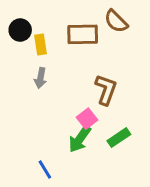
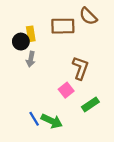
black circle: (20, 30) -> (21, 42), moved
green arrow: (80, 139) -> (52, 121), moved, turned -100
blue line: (45, 170) -> (34, 119), moved

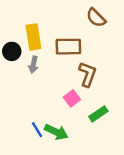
brown rectangle: (63, 26) -> (68, 47), moved
yellow rectangle: (31, 34) -> (33, 37), size x1.5
black circle: (21, 42) -> (12, 51), moved

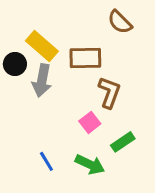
yellow rectangle: (33, 37) -> (42, 46), turned -40
gray arrow: (33, 65) -> (42, 80), size x1.5
green arrow: (56, 132) -> (90, 164), moved

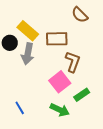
pink square: (90, 122) -> (60, 82), size x1.5
blue line: (46, 161) -> (20, 108), moved

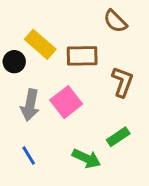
gray arrow: (28, 54) -> (30, 105), moved
brown L-shape: (73, 62) -> (122, 82), moved
pink square: (60, 82) -> (66, 102), moved

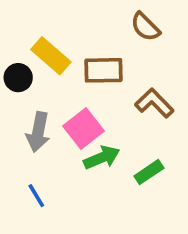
brown L-shape: (122, 82) -> (154, 103), turned -64
green arrow: (86, 158) -> (102, 158), moved, turned -48

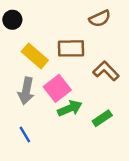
brown semicircle: (145, 27) -> (100, 18), turned -70
yellow rectangle: (51, 56) -> (35, 56), moved
black circle: (18, 78) -> (12, 20), moved

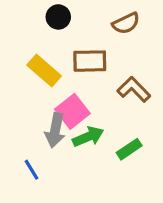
black circle: (12, 20) -> (58, 17), moved
gray arrow: (26, 91) -> (55, 130), moved

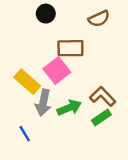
yellow rectangle: (44, 70) -> (27, 82), moved
brown L-shape: (134, 89) -> (103, 96), moved
pink square: (72, 111) -> (57, 70), moved

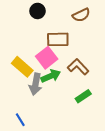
brown L-shape: (103, 96) -> (78, 67), moved
green arrow: (69, 108) -> (51, 76), moved
blue line: (25, 134) -> (20, 120), moved

